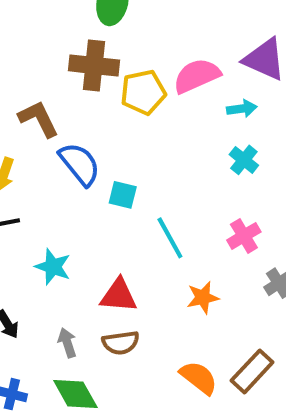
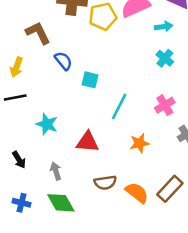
blue semicircle: (80, 164) -> (63, 61), size x0.7
cyan line: (170, 238) -> (119, 106), turned 56
brown semicircle: (121, 343) -> (105, 182), moved

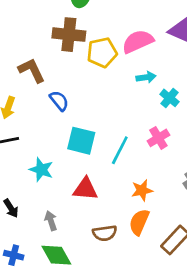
cyan arrow: (164, 27) -> (146, 77), moved
cyan square: (90, 80) -> (81, 141), moved, size x1.5
pink cross: (165, 105) -> (158, 138), moved
orange semicircle: (137, 193) -> (139, 222), moved, turned -105

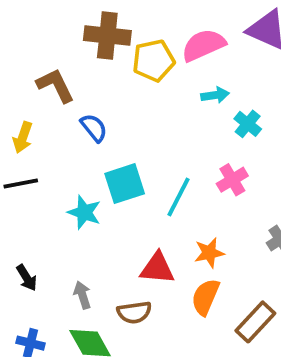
cyan square: (81, 141) -> (125, 184), turned -32
cyan star: (41, 170) -> (84, 212), moved
red triangle: (85, 189) -> (157, 268), moved
brown semicircle: (105, 233) -> (134, 312), moved

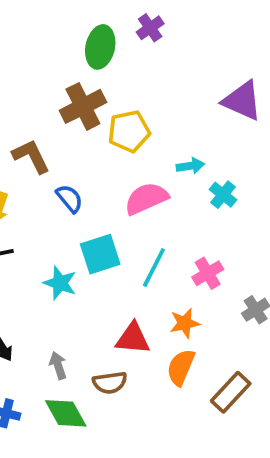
brown cross: (107, 35) -> (83, 106), turned -33
pink semicircle: (203, 45) -> (146, 198), moved
pink cross: (232, 180) -> (208, 273), moved

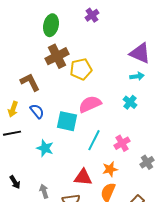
green ellipse: (100, 47) -> (51, 25), moved
cyan arrow: (190, 166) -> (137, 76), moved
blue semicircle: (70, 198) -> (37, 111), moved
cyan square: (100, 254) -> (67, 121), moved, turned 30

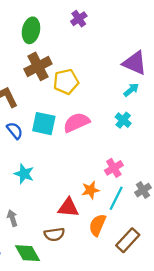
cyan arrow: (137, 76) -> (131, 90), turned -32
cyan square: (67, 121) -> (44, 124), moved
cyan line: (94, 140) -> (116, 198), moved
orange star: (110, 169) -> (90, 190), moved
gray arrow: (44, 191) -> (12, 218), moved

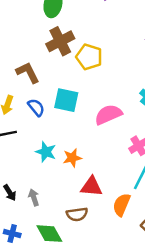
yellow pentagon: (66, 82) -> (89, 57), turned 30
pink semicircle: (76, 122) -> (108, 115), moved
orange star: (90, 190) -> (72, 158), moved

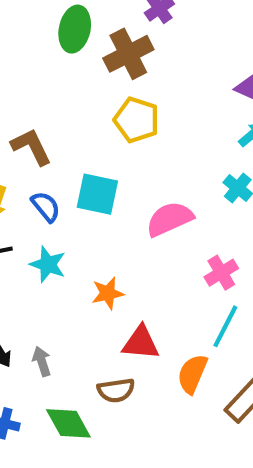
brown cross: (60, 41) -> (128, 54), moved
cyan star: (46, 152) -> (48, 264), moved

